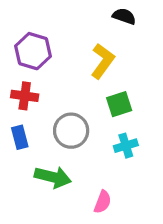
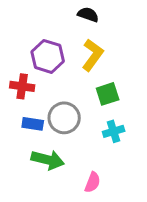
black semicircle: (124, 16) -> (88, 14), moved
purple hexagon: (33, 51) -> (48, 56), moved
blue rectangle: (20, 137) -> (33, 124), moved, turned -66

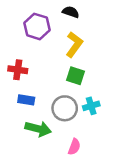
purple hexagon: (48, 56) -> (37, 26), moved
green square: (108, 94) -> (76, 76), moved, turned 36
gray circle: (64, 118) -> (65, 108), moved

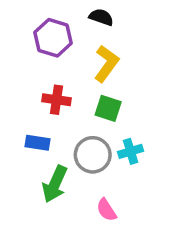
red cross: (18, 70) -> (56, 100), moved
green arrow: (38, 129) -> (55, 184), turned 100
pink semicircle: (74, 147) -> (106, 210), turned 126

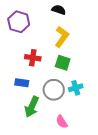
purple hexagon: (53, 38) -> (19, 22), moved

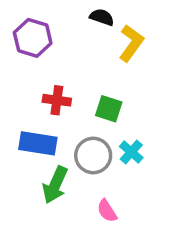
yellow L-shape: (62, 37) -> (131, 43), moved
blue rectangle: (22, 83) -> (38, 143), size x1.5
cyan cross: (76, 88) -> (131, 152), turned -32

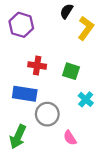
black semicircle: (102, 17) -> (67, 11), turned -77
gray circle: (93, 155) -> (47, 114), moved
green arrow: (55, 185) -> (18, 137), moved

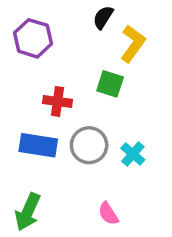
green square: (71, 71) -> (110, 84), moved
gray circle: (47, 114) -> (89, 145), moved

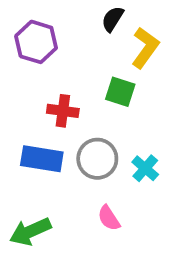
green arrow: (28, 212) -> (30, 231), turned 42
pink semicircle: (108, 214) -> (109, 218), moved

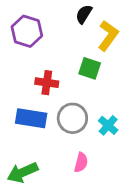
pink semicircle: (109, 218) -> (81, 162), turned -132

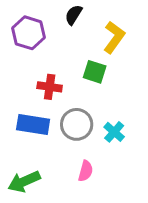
black semicircle: (84, 14) -> (74, 15), moved

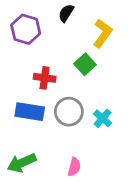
green square: (95, 72) -> (85, 64), turned 30
pink semicircle: (86, 171) -> (74, 167), moved

